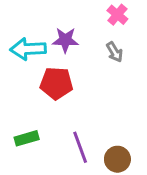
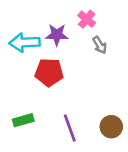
pink cross: (117, 15) -> (87, 19), moved
brown circle: (117, 159) -> (111, 127), moved

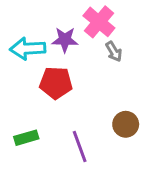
pink cross: (87, 19) -> (99, 22), size x1.5
brown circle: (111, 127) -> (126, 124), moved

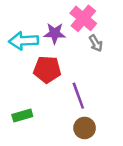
brown circle: (126, 124) -> (85, 128), moved
purple line: (80, 147) -> (78, 96), moved

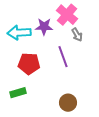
red pentagon: (47, 69) -> (29, 64), moved
purple line: (78, 96) -> (63, 57), moved

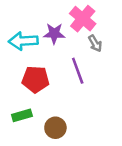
brown circle: (68, 103) -> (55, 128), moved

